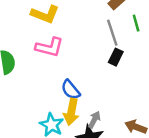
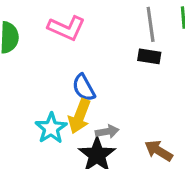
black rectangle: (116, 57) -> (149, 56), turned 63
gray arrow: (94, 120) -> (107, 132), turned 42

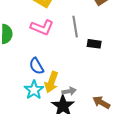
gray line: (151, 24) -> (75, 27), moved
blue semicircle: (84, 88) -> (37, 66), moved

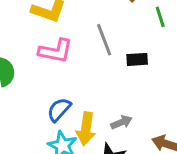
blue semicircle: (37, 66) -> (59, 110), turned 84
gray arrow: (69, 91) -> (121, 122), moved

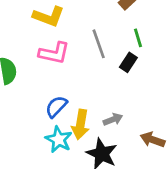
green line: (160, 17) -> (138, 38), moved
black rectangle: (137, 59) -> (128, 62), turned -54

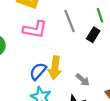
gray arrow: (113, 119) -> (83, 80), turned 64
yellow arrow: (80, 125) -> (55, 68), moved

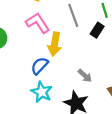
pink L-shape: (35, 29) -> (38, 23), turned -135
yellow arrow: (55, 68) -> (55, 44), moved

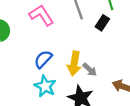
yellow arrow: (55, 44) -> (74, 63), moved

